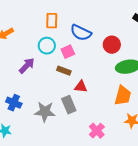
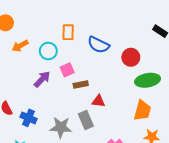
cyan circle: (47, 46) -> (48, 51), moved
pink square: (68, 52) -> (67, 70), moved
brown rectangle: (64, 71) -> (81, 84), turned -32

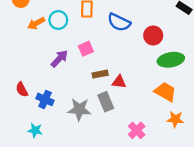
cyan circle: (48, 51) -> (58, 20), moved
brown rectangle: (81, 84) -> (100, 74), moved
orange trapezoid: (142, 111) -> (165, 92), turned -75

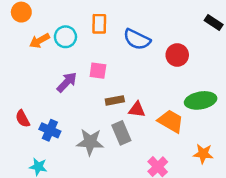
pink square: (86, 49) -> (98, 71), turned 32
green ellipse: (171, 60) -> (201, 100), moved
orange trapezoid: (165, 92) -> (171, 121), moved

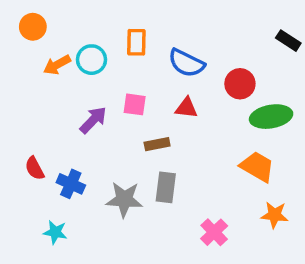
green ellipse: (201, 100) -> (271, 117), moved
red triangle: (137, 110) -> (186, 108), moved
orange trapezoid: (171, 121) -> (257, 167), moved
gray rectangle: (121, 133) -> (166, 187), turned 30

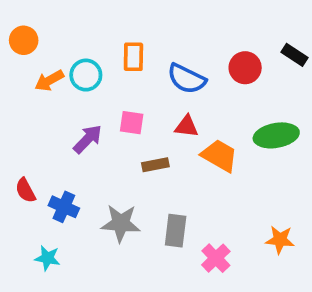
red circle: (240, 84) -> (245, 68), moved
orange trapezoid: (257, 167) -> (219, 156), moved
gray rectangle: (166, 187) -> (176, 231), moved

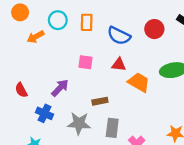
cyan circle: (86, 75) -> (58, 20), moved
purple arrow: (88, 139) -> (60, 88), moved
brown rectangle: (155, 165) -> (100, 101), moved
red semicircle: (25, 190) -> (21, 90), moved

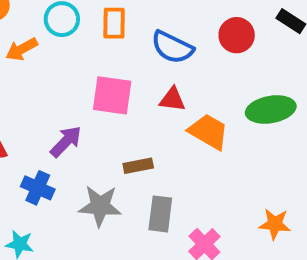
pink square: (86, 62) -> (112, 95), size x1.5

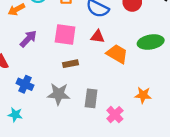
purple arrow: (66, 142) -> (28, 39), moved
brown rectangle: (138, 166) -> (70, 64), moved
orange star: (275, 224) -> (143, 95), moved

